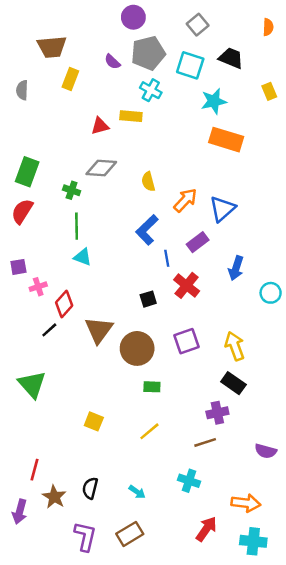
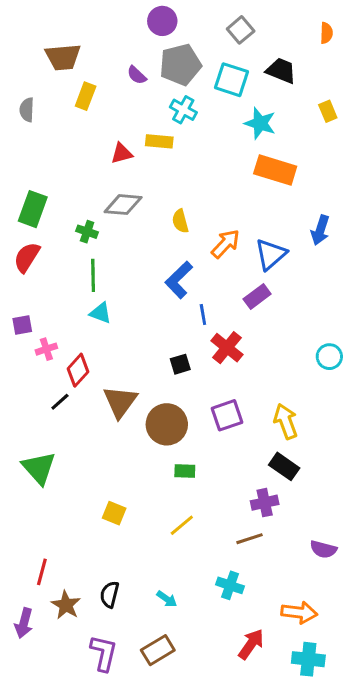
cyan star: (214, 101) -> (260, 123), turned 30
purple rectangle: (198, 242) -> (257, 296), moved
blue arrow: (236, 268) -> (320, 230), moved

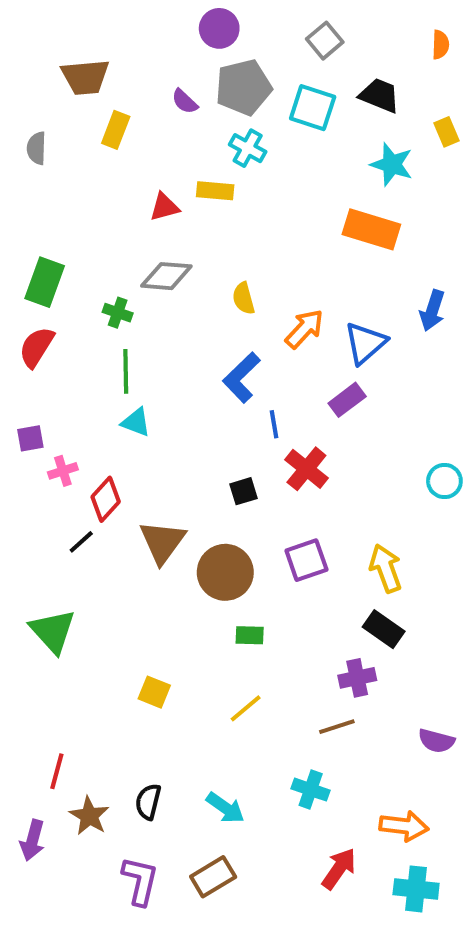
yellow rectangle: (328, 111) -> (447, 132), moved
cyan star: (260, 123) -> (392, 164), moved
cyan arrow: (167, 599) -> (225, 808), size x1.4

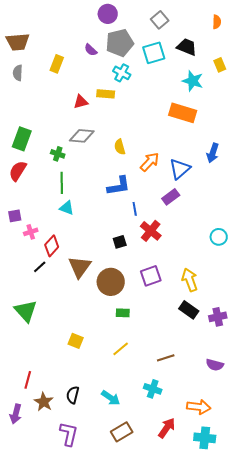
brown trapezoid: (85, 77) -> (18, 42), moved
cyan square: (313, 108) -> (154, 53), turned -35
blue L-shape: (242, 377) -> (119, 186), turned -145
purple cross: (357, 678) -> (218, 317), moved
brown rectangle: (213, 877) -> (122, 432), moved

